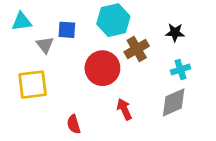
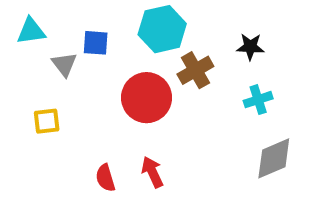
yellow square: (33, 85) -> (47, 121), size x0.6
gray diamond: (174, 102) -> (274, 158), moved
red arrow: (124, 109) -> (152, 172), moved

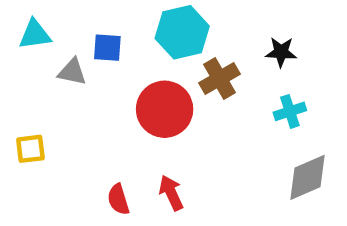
gray triangle: (64, 64) -> (72, 72), turned -40
yellow square: (47, 121) -> (30, 149), moved

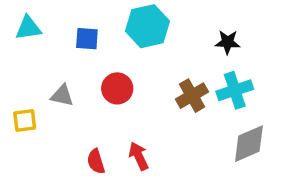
gray triangle: (72, 72) -> (62, 96), moved
brown cross: (220, 78) -> (192, 96), moved
red circle: (165, 109) -> (117, 88), moved, size x0.7
cyan cross: (290, 111) -> (235, 90), size x1.4

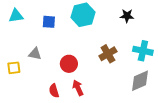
black star: (228, 42) -> (127, 16), moved
red circle: (117, 88) -> (69, 64), moved
cyan cross: (235, 90) -> (143, 51), moved, turned 30

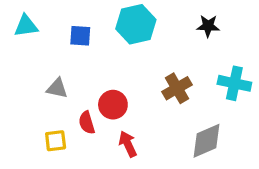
yellow square: (14, 68) -> (56, 141), moved
gray diamond: (140, 81) -> (206, 141), moved
red semicircle: (54, 91) -> (87, 123), moved

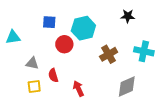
cyan hexagon: (136, 24) -> (83, 28), moved
cyan triangle: (26, 26) -> (13, 37), moved
gray triangle: (57, 88) -> (32, 63), moved
red circle: (113, 105) -> (64, 44), moved

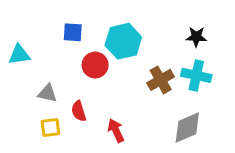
black star: (128, 16) -> (196, 37), moved
cyan cross: (144, 51) -> (196, 75), moved

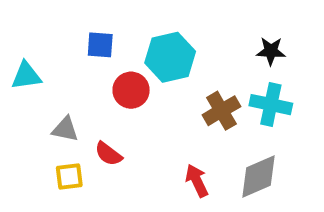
red semicircle: (79, 111) -> (108, 154), turned -36
red arrow: (116, 130) -> (197, 181), moved

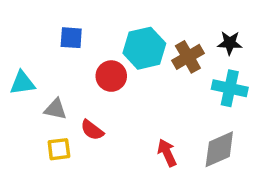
blue square: (100, 45) -> (71, 38), moved
cyan triangle: (26, 76) -> (22, 83), moved
brown cross: (221, 111) -> (188, 57), moved

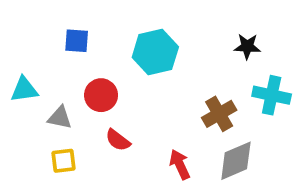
brown cross: (188, 57) -> (219, 114), moved
red circle: (111, 76) -> (101, 95), moved
cyan cross: (230, 88) -> (272, 95), moved
red semicircle: (92, 130) -> (118, 140), moved

